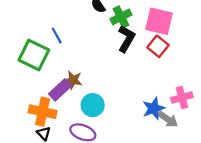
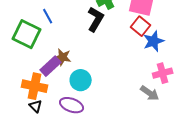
black L-shape: (126, 39) -> (96, 19), moved
blue star: (154, 108) -> (154, 41), moved

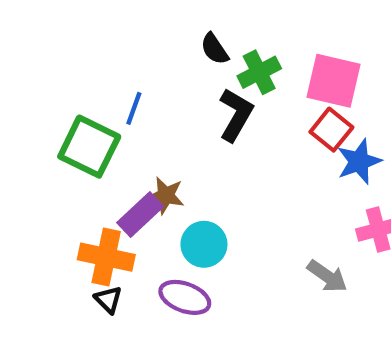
blue line: (48, 16) -> (134, 108), turned 49
gray arrow: (150, 93) -> (327, 276), moved

